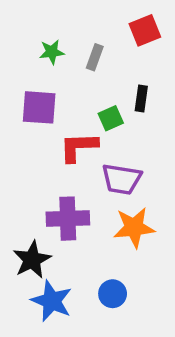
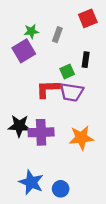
purple square: (39, 107) -> (24, 51), moved, turned -35
purple trapezoid: (122, 179) -> (71, 92), moved
black star: (32, 260) -> (19, 126), moved, turned 30
blue circle: (113, 294) -> (61, 189), moved

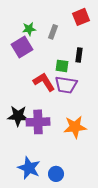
green square: (67, 72) -> (62, 66), turned 32
red L-shape: (48, 89) -> (44, 82), turned 60

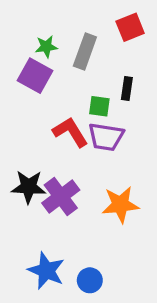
gray rectangle: (53, 32) -> (85, 51), size x1.5
purple square: (22, 47) -> (35, 76), turned -30
purple cross: (38, 122) -> (61, 196), turned -35

